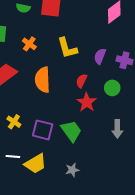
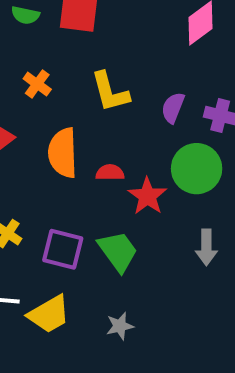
red semicircle: (82, 81) -> (110, 173), moved, turned 64
green circle: (112, 88) -> (197, 169), size x1.6

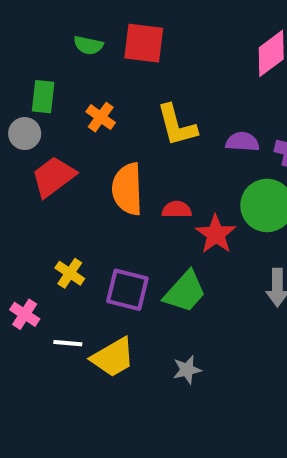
purple semicircle: (173, 108) -> (242, 142), turned 72
green trapezoid: (118, 251) -> (185, 292), turned 78

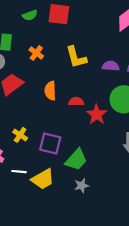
green semicircle: (88, 45) -> (30, 15), turned -32
orange semicircle: (127, 189) -> (50, 91), size x0.7
green trapezoid: (185, 292) -> (76, 160), moved

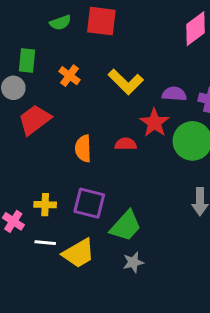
yellow L-shape: (76, 57) -> (126, 82), turned -30
orange semicircle: (50, 91) -> (83, 149), moved
red star: (97, 114) -> (154, 123), moved
yellow cross: (20, 135) -> (45, 205), moved, turned -32

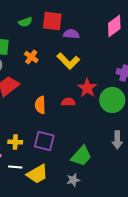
purple semicircle: (174, 94) -> (71, 34), moved
green trapezoid: (126, 226) -> (81, 156), moved

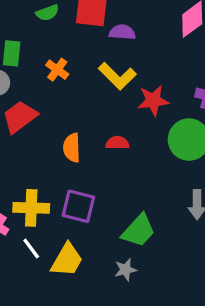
red star: (87, 88) -> (153, 101), moved, turned 30
yellow cross: (15, 142) -> (31, 208), size x1.5
white line: (15, 167) -> (31, 249), turned 48
yellow trapezoid: (37, 174) -> (67, 260), turned -30

